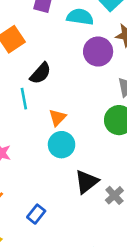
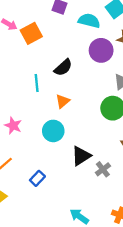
black semicircle: (40, 73) -> (63, 68), moved
cyan circle: (62, 145) -> (53, 131), moved

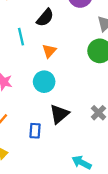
black triangle: (81, 156) -> (59, 114), moved
blue rectangle: (37, 178) -> (35, 131), turned -32

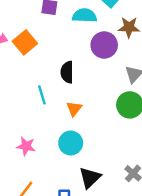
black semicircle: (45, 18) -> (67, 72), turned 144

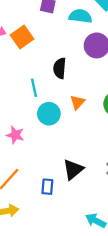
orange triangle: (74, 109) -> (77, 102), moved
cyan circle: (71, 143) -> (49, 114), moved

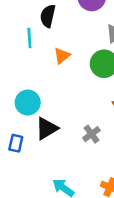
cyan line: (34, 88) -> (29, 38), moved
cyan circle: (49, 114) -> (28, 103), moved

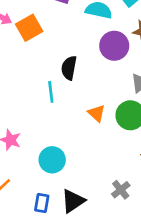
orange triangle: (62, 56) -> (97, 113), moved, turned -36
black triangle: (47, 128) -> (73, 201), moved

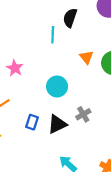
cyan circle: (52, 160) -> (57, 87), moved
gray cross: (121, 190) -> (83, 114), moved

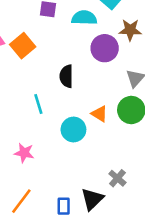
cyan line: (53, 35) -> (38, 104), moved
cyan circle: (57, 87) -> (73, 129), moved

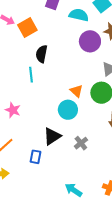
black semicircle: (66, 76) -> (42, 54), moved
cyan circle: (73, 129) -> (68, 110), moved
black triangle: (92, 199) -> (52, 136), moved

